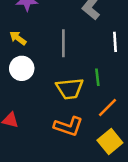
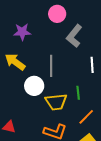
yellow arrow: (18, 38) -> (15, 62), size x1.5
white circle: (22, 68) -> (34, 86), moved

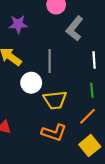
green line: (78, 93) -> (92, 90), moved

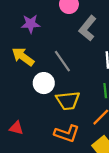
gray line: (50, 61) -> (62, 61), turned -35

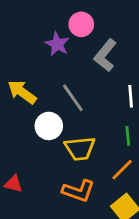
purple star: (31, 24) -> (57, 44), moved, turned 30

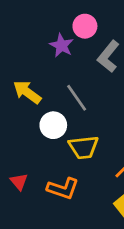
red triangle: (14, 184) -> (19, 182), turned 36
orange L-shape: (78, 191) -> (63, 188), moved

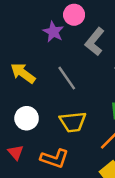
white circle: (53, 125) -> (27, 118), moved

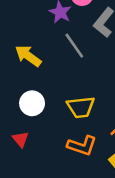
gray line: (67, 78) -> (74, 46), moved
orange L-shape: (55, 158) -> (82, 146), moved

